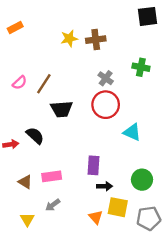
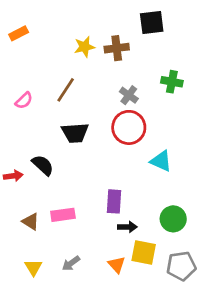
black square: (148, 16) -> (152, 23), moved
brown line: (44, 84) -> (66, 90), moved
gray arrow: (53, 205) -> (71, 263), moved

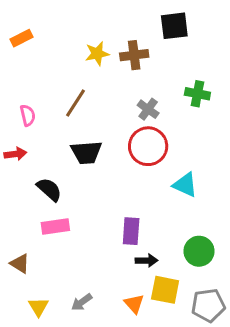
pink semicircle: (24, 101) -> (28, 115), turned -60
red arrow: (13, 176) -> (15, 154), moved
pink rectangle: (63, 215) -> (55, 227), moved
brown triangle: (31, 222) -> (20, 264), moved

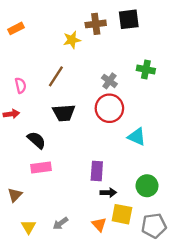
brown cross: (134, 55) -> (96, 24), moved
brown triangle: (20, 264) -> (15, 195), turned 42

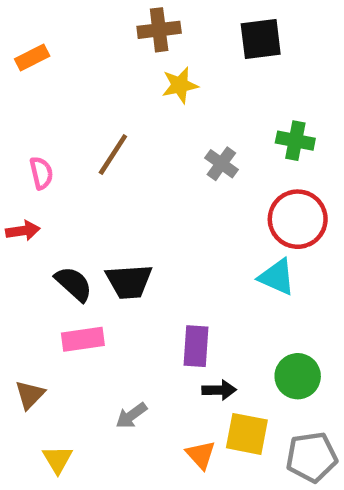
brown cross: (96, 24) -> (159, 30), moved
yellow star: (72, 40) -> (180, 85), moved
red circle: (109, 108) -> (298, 219), moved
black trapezoid: (64, 113) -> (129, 282), moved
gray arrow: (60, 223) -> (131, 415), moved

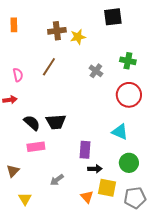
brown cross: (159, 30) -> (57, 31), moved
orange rectangle: (32, 57) -> (14, 25), turned -64
cyan triangle: (277, 277) -> (120, 132), moved

